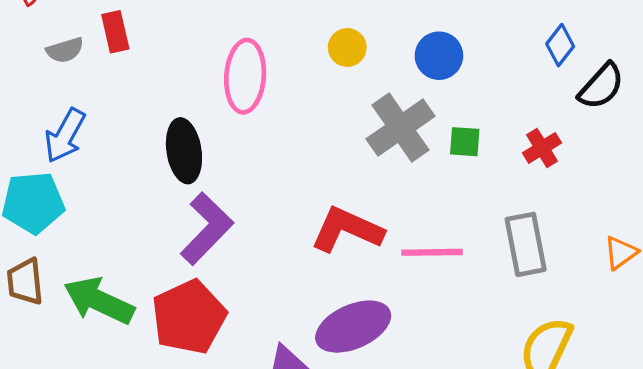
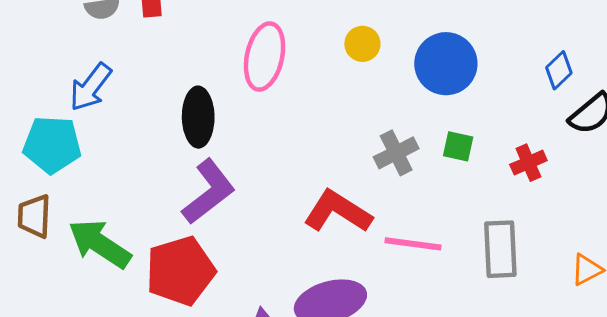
blue circle: (439, 56) -> (446, 64), size x1.4
gray cross: (401, 128) -> (396, 153), moved, size x0.7

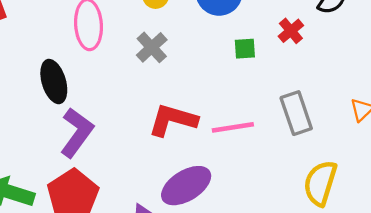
gray cross: (396, 153) -> (152, 47), moved
red cross: (528, 163) -> (291, 31), moved

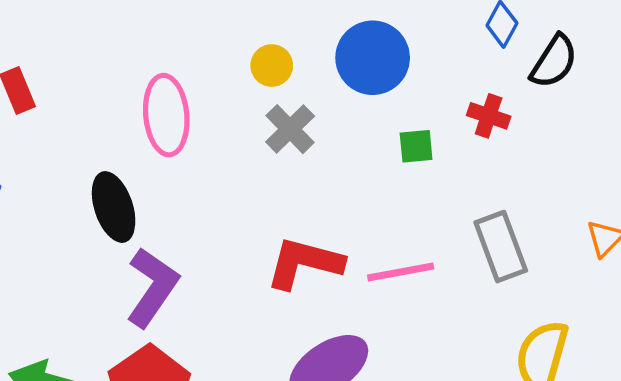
red cross: (291, 31) -> (489, 116), turned -30
gray cross: (152, 47) -> (290, 129), moved

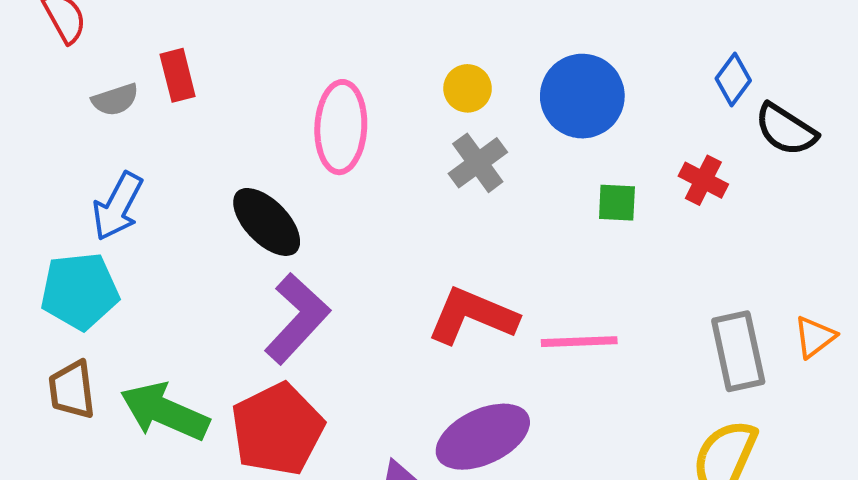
black semicircle: (554, 61) -> (786, 130), turned 82
black ellipse: (114, 207) -> (267, 222), turned -34
gray rectangle: (501, 247) -> (738, 351), moved

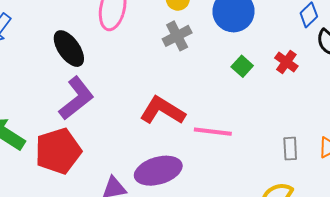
green square: (617, 203) -> (242, 66), turned 30
gray rectangle: (738, 351) -> (290, 149), size x0.6

